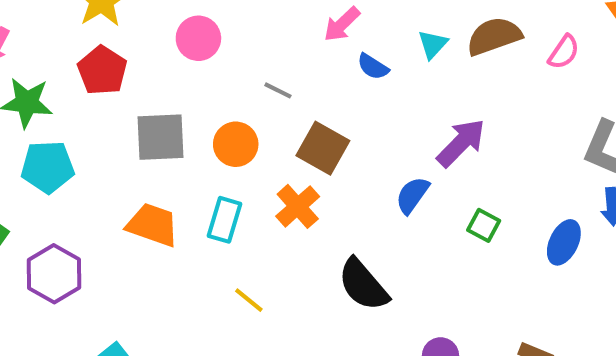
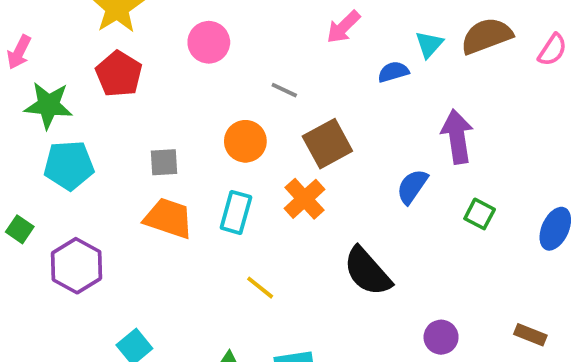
blue semicircle: (373, 67) -> (393, 72), moved, turned 132
gray square: (161, 137) -> (164, 162), moved, size x0.6
purple arrow: (461, 143) -> (457, 137), turned -52
brown square: (323, 148) -> (327, 144), turned 33

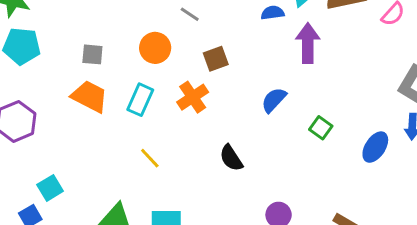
purple arrow: (457, 137) -> (308, 43), moved
brown square: (327, 144) -> (216, 59), size x0.7
black semicircle: (367, 272) -> (231, 158), size x0.7

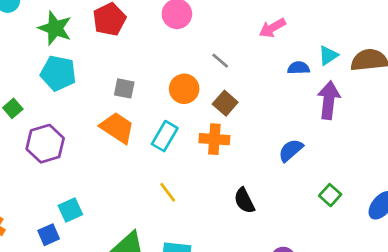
brown square: (216, 59) -> (225, 103), moved, turned -35
orange cross: (193, 97) -> (214, 139), turned 32
green square: (321, 128) -> (330, 195), moved

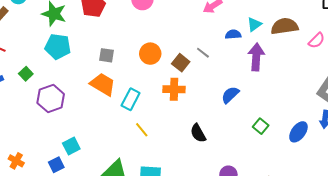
gray line: (220, 61) -> (203, 53), moved
cyan rectangle: (165, 136) -> (131, 99), moved

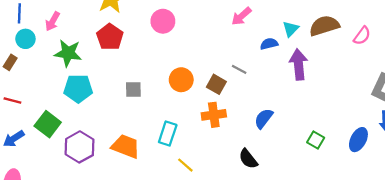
green square: (26, 74) -> (48, 124), size x1.6
orange trapezoid: (103, 84) -> (126, 146), moved
blue semicircle: (230, 95) -> (264, 118), moved

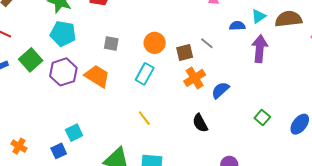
brown square: (216, 84) -> (185, 53), turned 36
orange cross: (214, 115) -> (195, 78), moved, turned -35
cyan rectangle: (168, 134) -> (145, 74), moved
orange trapezoid: (126, 146) -> (97, 76), moved
purple hexagon: (80, 147) -> (63, 72), moved

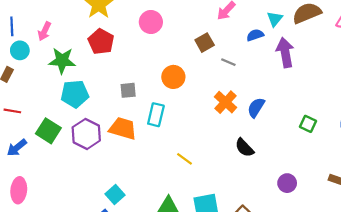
brown square: (185, 53) -> (205, 43), moved
cyan rectangle: (145, 74) -> (156, 115), moved

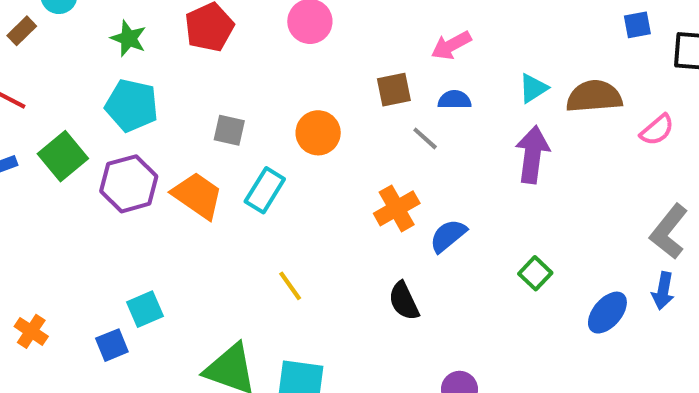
blue semicircle: (255, 35) -> (454, 100), moved
green star: (62, 61) -> (128, 38), size x0.7
green square: (308, 124) -> (535, 273), moved

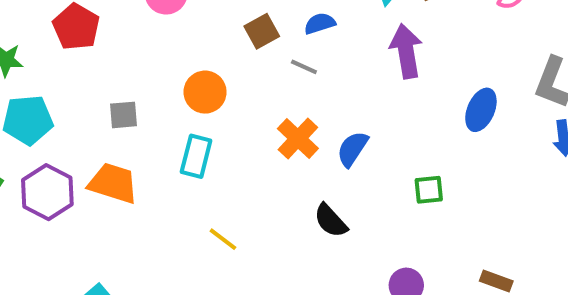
cyan rectangle: (265, 190) -> (196, 156), moved
green square: (535, 273) -> (429, 190), moved, turned -32
blue ellipse: (607, 313) -> (481, 110), moved

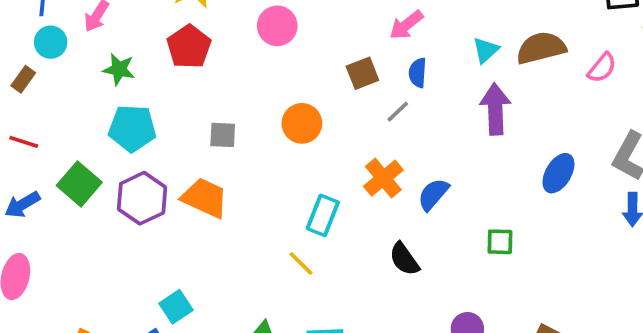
blue semicircle: (320, 23) -> (418, 73), turned -76
gray line: (304, 67) -> (398, 112), turned -75
cyan rectangle: (196, 156) -> (323, 215), moved

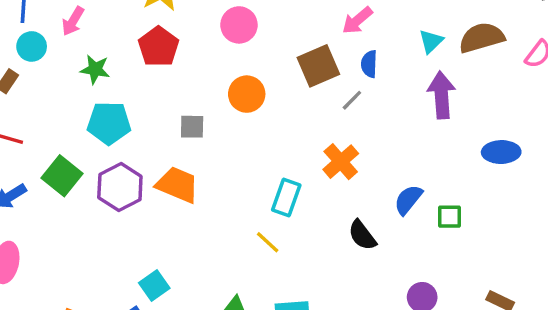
brown square: (362, 73) -> (318, 66), size x1.4
orange circle: (302, 123) -> (247, 94), moved
blue ellipse: (558, 173) -> (501, 152), turned 60
blue semicircle: (433, 194) -> (408, 200), moved

